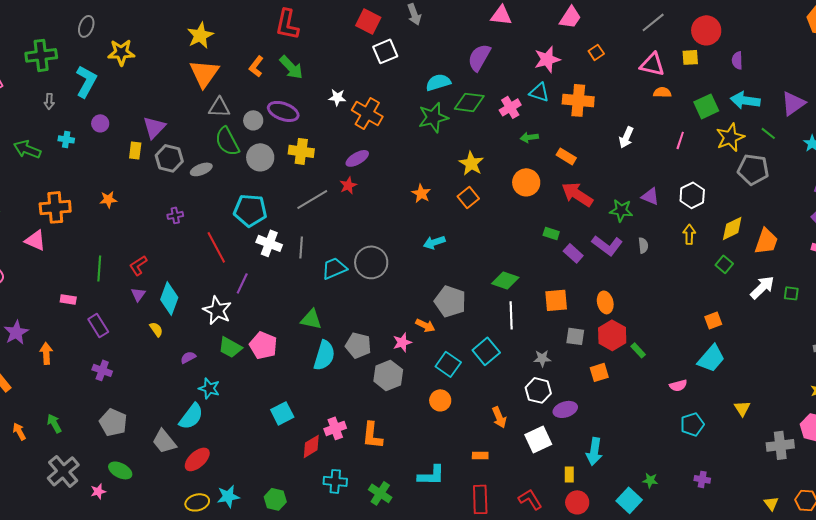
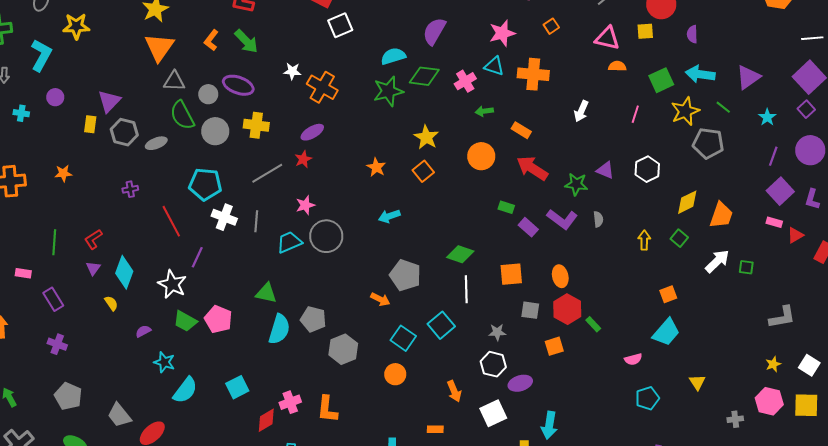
yellow arrow: (689, 234) -> (644, 240), moved
pink star: (402, 342) -> (305, 205), moved
cyan semicircle: (191, 416) -> (185, 390), moved
gray cross: (780, 445) -> (735, 419), size x0.6

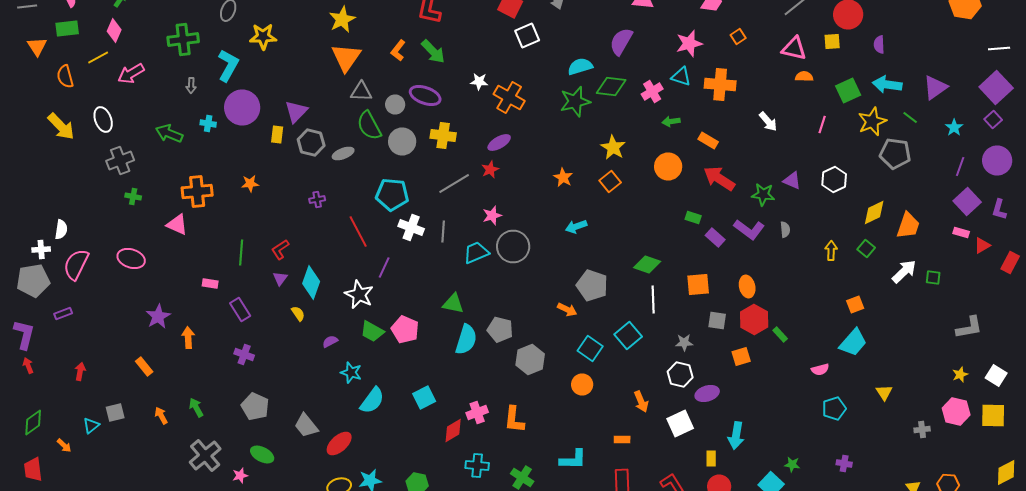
purple circle: (55, 97) -> (242, 108), size x2.0
white arrow: (581, 111) -> (768, 122), turned -65

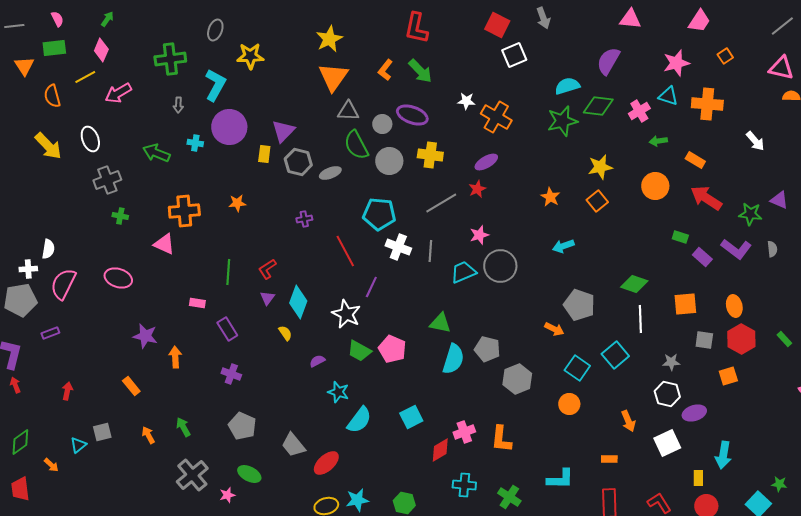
yellow star: (613, 148) -> (600, 167), turned 30
purple star: (158, 316) -> (145, 336), turned -30
green rectangle: (780, 334) -> (784, 339), moved

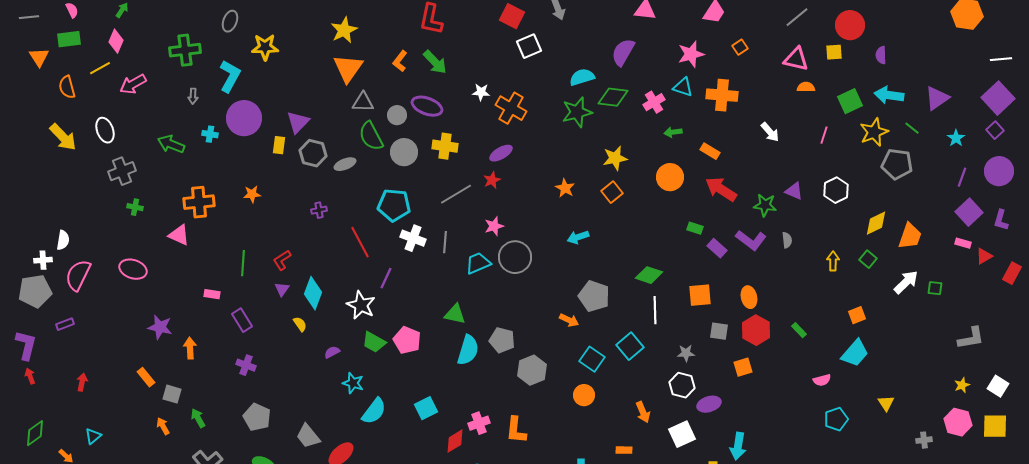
gray square: (102, 432) -> (172, 394), moved, turned 30

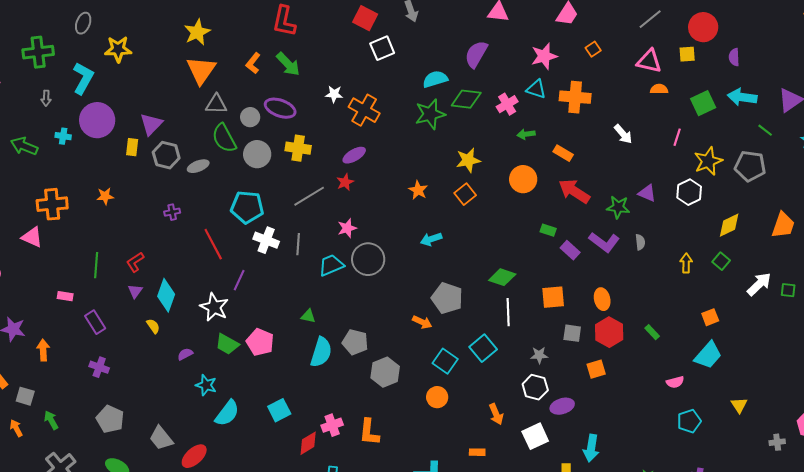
yellow star: (874, 132) -> (708, 161), moved
orange trapezoid: (910, 236) -> (783, 225), moved
green triangle: (455, 314) -> (308, 316), size x0.7

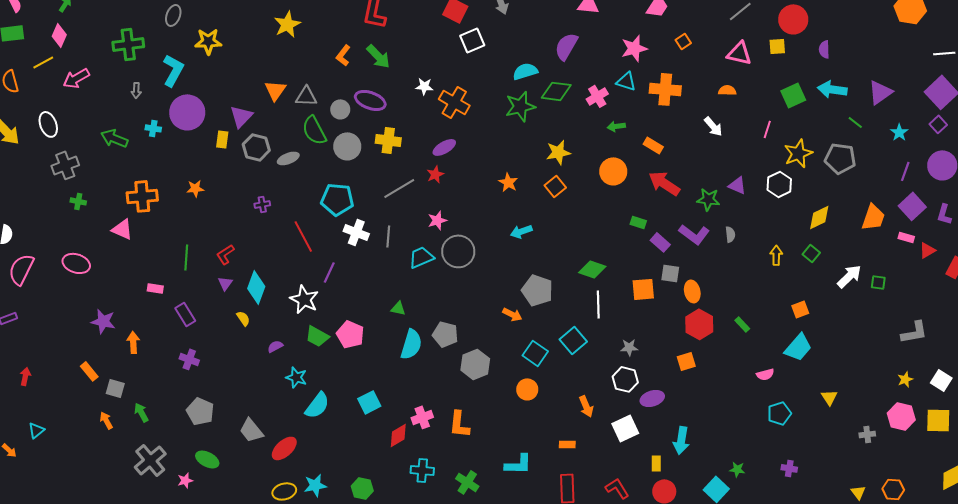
orange triangle: (201, 70) -> (275, 90), moved, size x0.7
orange semicircle: (659, 89) -> (727, 90), moved
gray square: (572, 333) -> (670, 273), moved

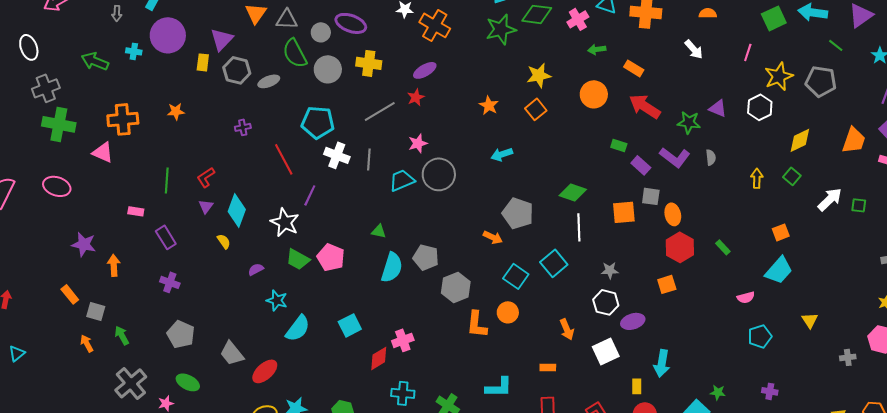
green cross: (78, 201) -> (59, 124), size x2.0
orange L-shape: (459, 424) -> (477, 324), moved

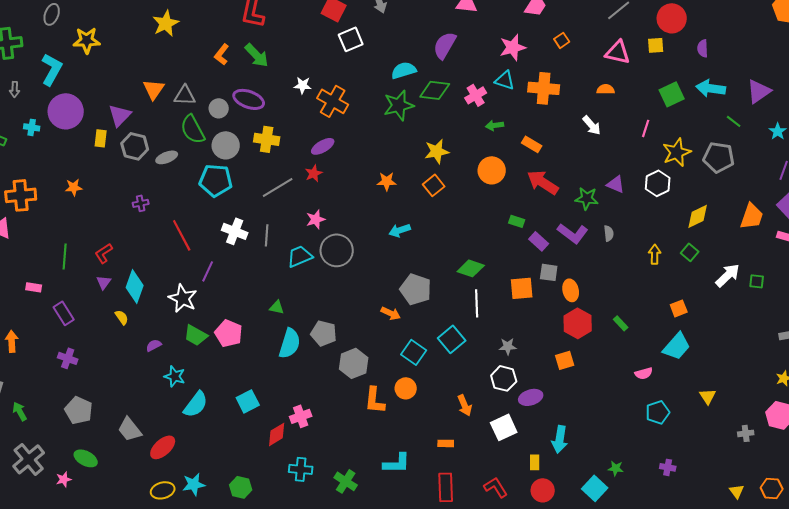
orange star: (489, 105) -> (387, 181), turned -30
cyan pentagon: (318, 122) -> (216, 180), moved

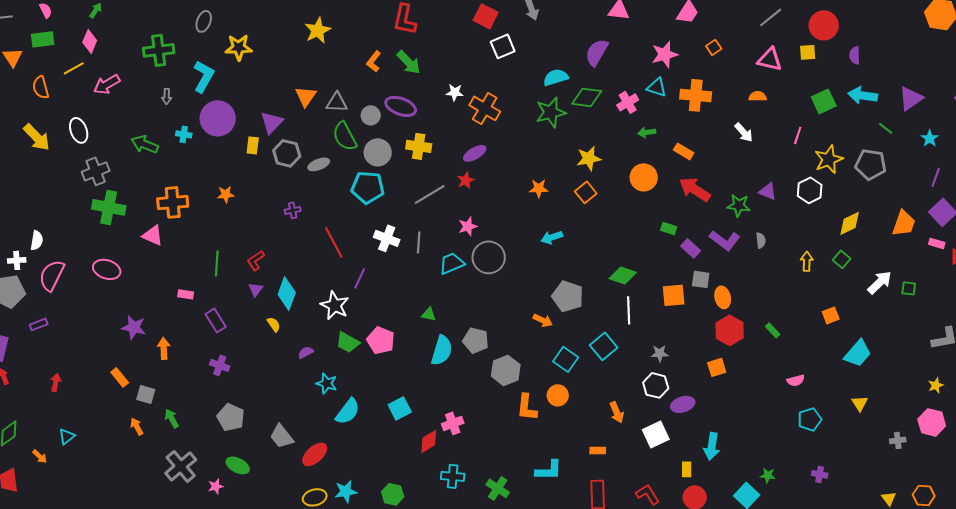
cyan trapezoid: (677, 346) -> (858, 353), moved

